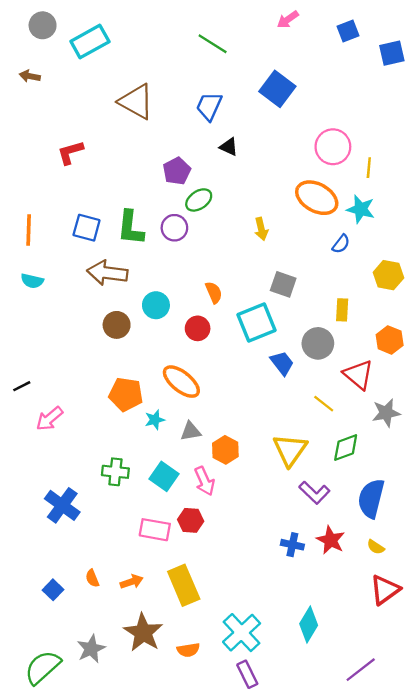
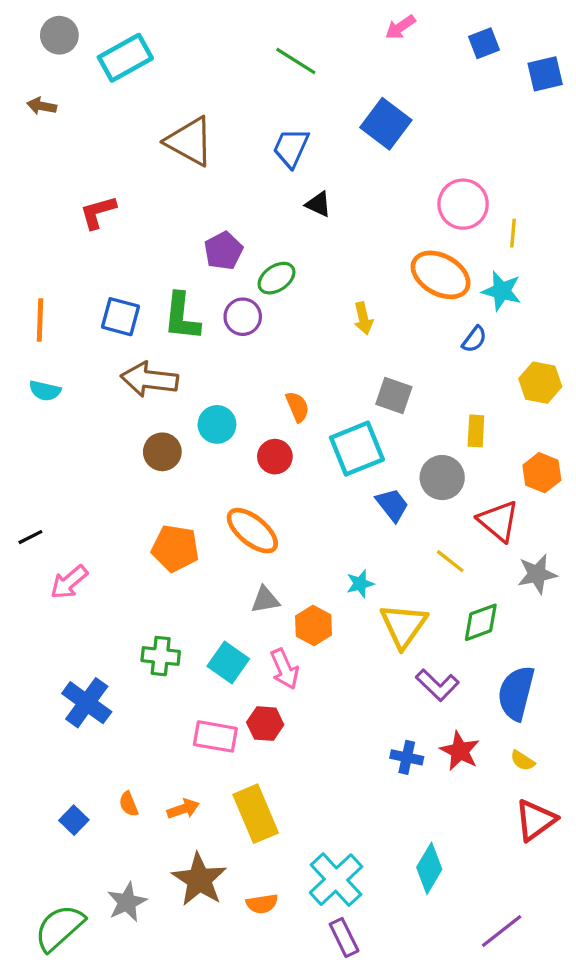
purple pentagon: (177, 171) -> (223, 251), moved
cyan star: (155, 420) -> (360, 584), moved

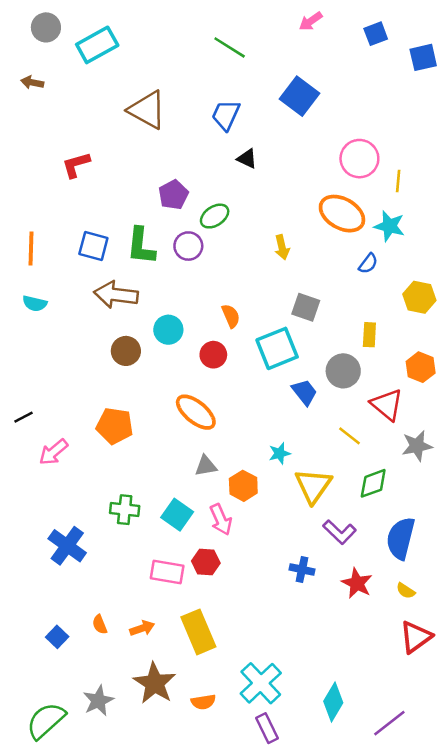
orange pentagon: (175, 548) -> (115, 426), moved
blue cross: (407, 757) -> (302, 570), moved
cyan diamond: (429, 868) -> (333, 702), moved

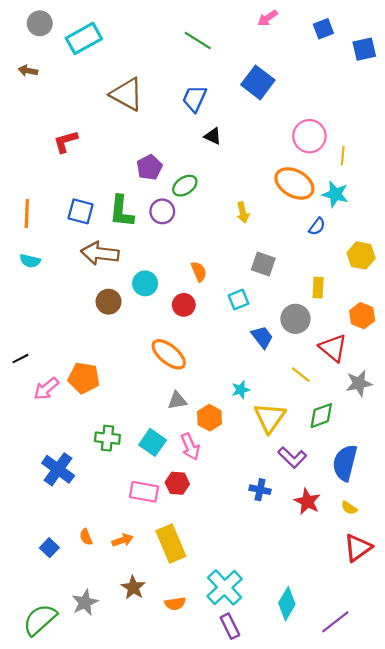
cyan square: (277, 348) -> (239, 299), size x0.6
orange pentagon: (115, 426) -> (84, 378), moved
brown star: (155, 683) -> (133, 587), size x0.7

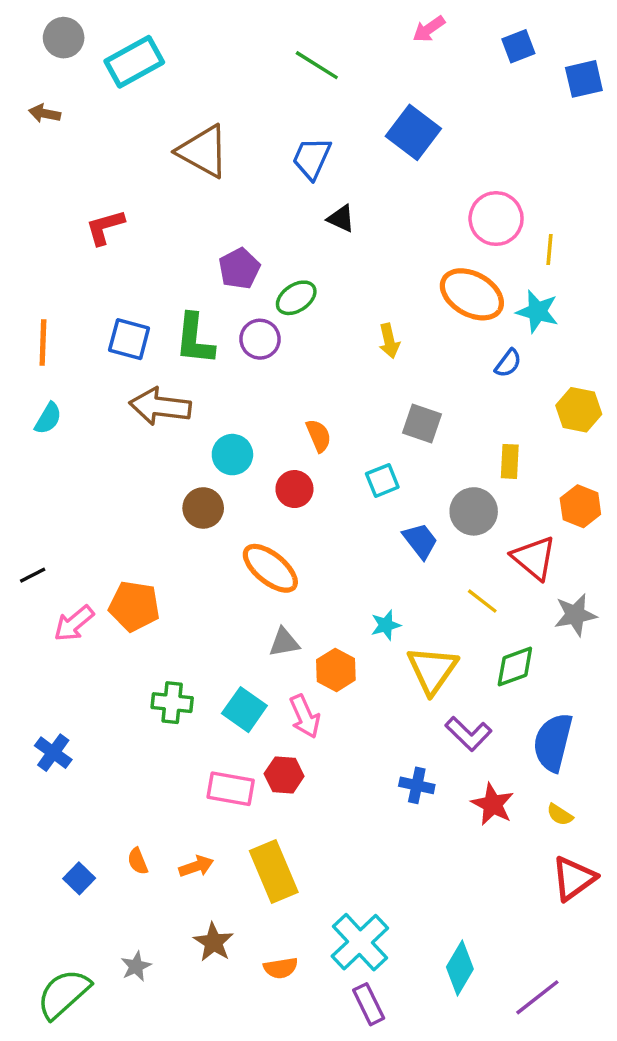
cyan semicircle: (30, 261) -> (48, 418), turned -72
brown circle: (109, 302) -> (203, 508), moved
blue cross: (58, 469) -> (53, 753), moved, size x0.7
gray star: (85, 603) -> (136, 966), size x0.7

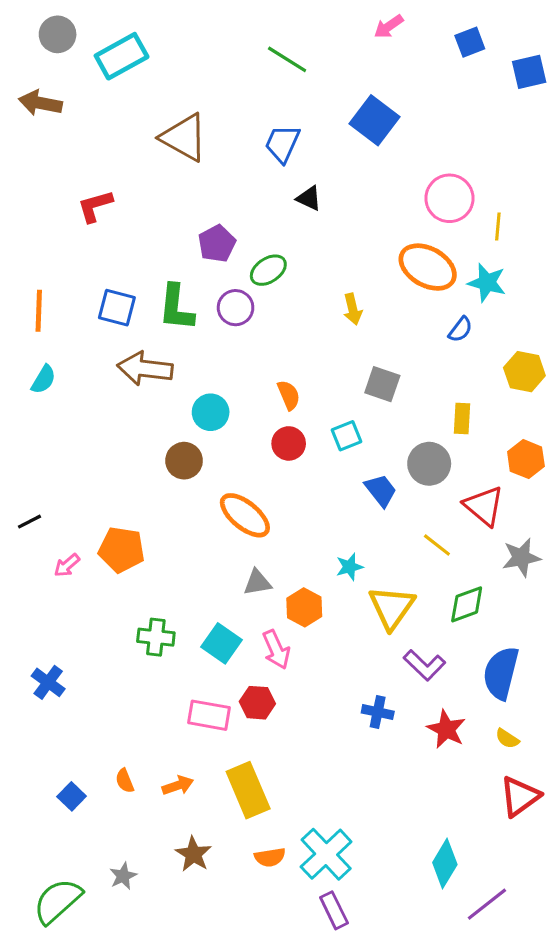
brown arrow: (45, 113) -> (40, 103), size x1.5
red circle: (294, 489) -> (289, 443), moved
pink arrow: (74, 623) -> (67, 565), size x0.7
orange semicircle: (281, 968) -> (270, 857), moved
cyan diamond: (460, 968) -> (445, 864), moved

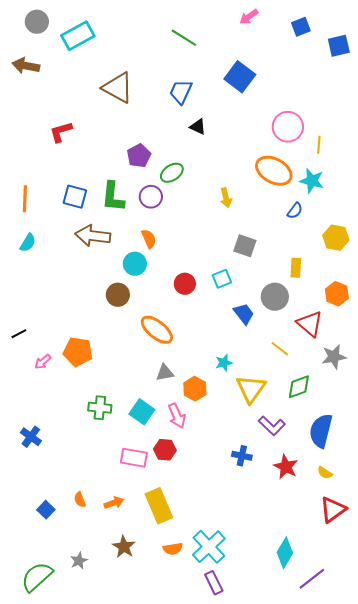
orange semicircle: (289, 395) -> (149, 239), moved

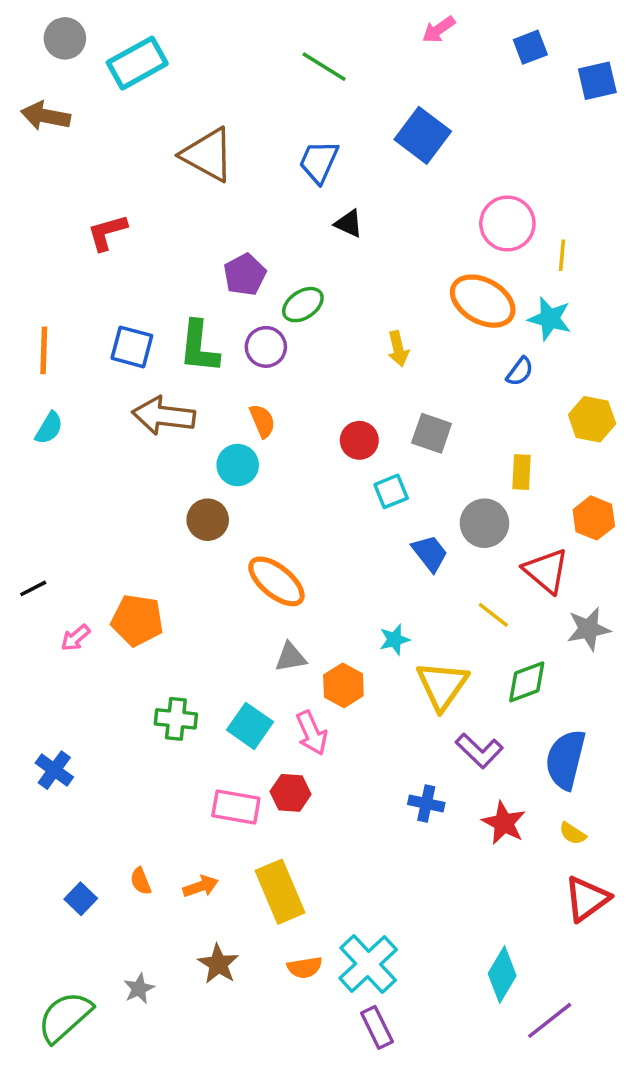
red circle: (185, 284) -> (359, 440), moved

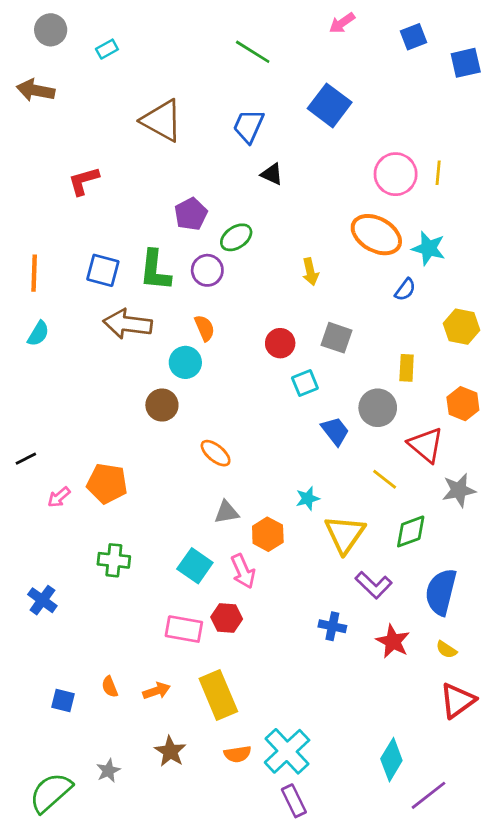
cyan rectangle: (137, 63) -> (107, 49), size x0.5
yellow line: (562, 255) -> (438, 173), moved
orange ellipse: (276, 581) -> (216, 453), size x0.7
green cross: (176, 719) -> (114, 560), moved
blue square: (81, 899) -> (63, 700), turned -30

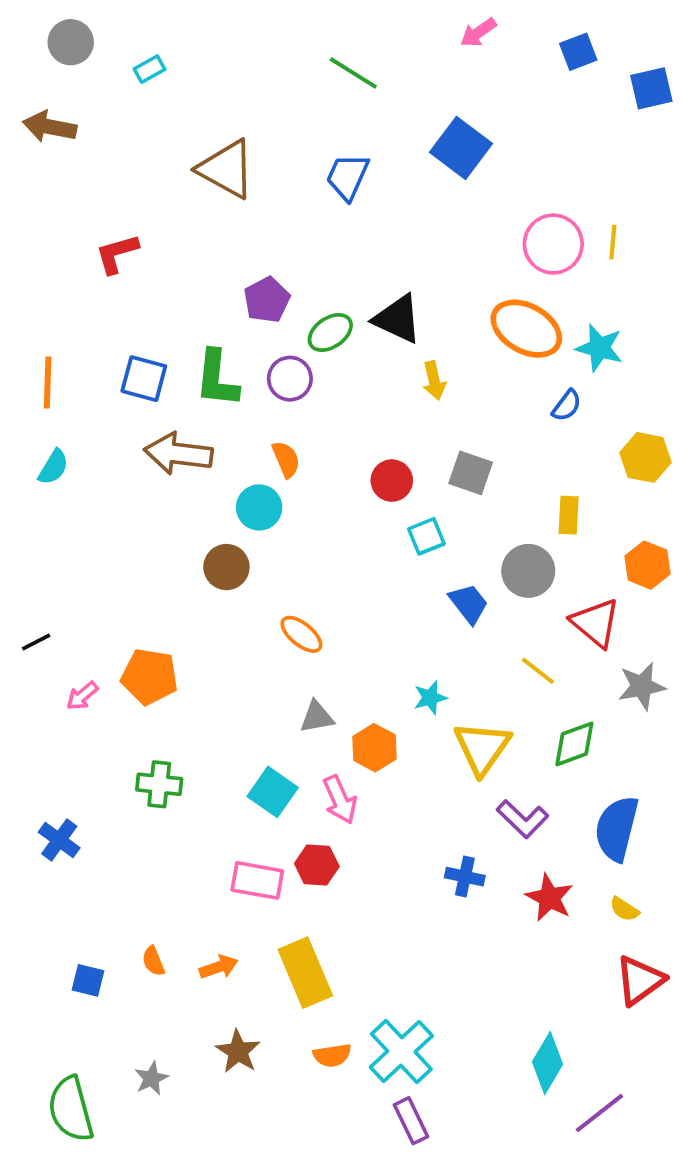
black triangle: (272, 174) -> (398, 319), moved, size x1.6
green semicircle: (51, 793) -> (71, 1109), turned -63

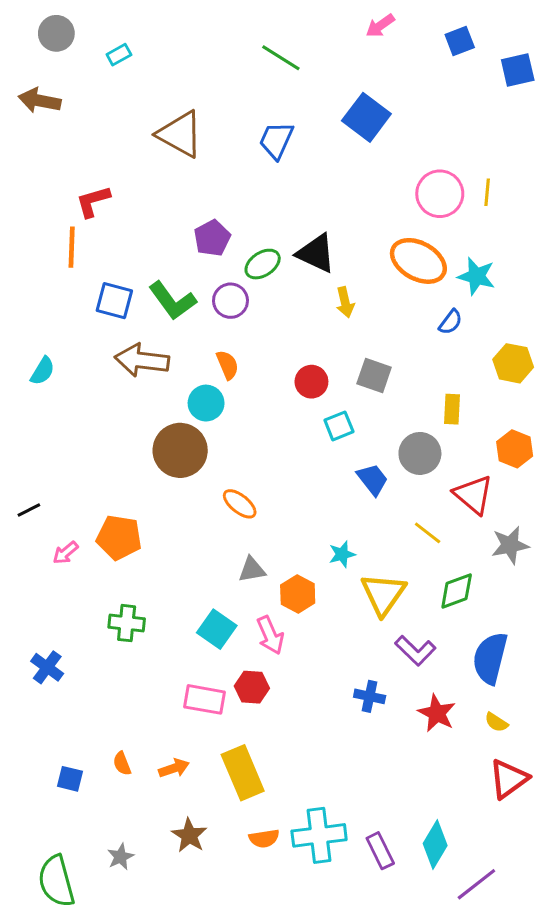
green L-shape: (217, 379) -> (172, 301), turned -42
orange line: (48, 382) -> (72, 247), moved
brown circle: (226, 567) -> (180, 450), size x1.5
cyan cross: (401, 1051) -> (319, 835), turned 36
purple rectangle: (411, 1121) -> (380, 851), moved

